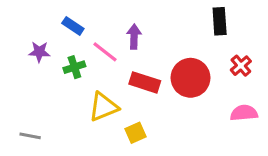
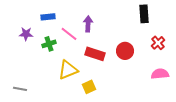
blue rectangle: (73, 26) -> (48, 17), turned -40
red circle: (191, 78) -> (125, 51), size x0.7

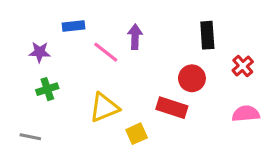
black rectangle: (144, 14) -> (207, 35), moved
green cross: (49, 44) -> (47, 89), moved
red rectangle: (95, 54) -> (172, 108), moved

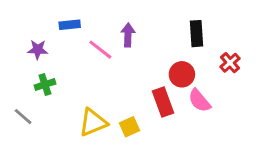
yellow triangle: (104, 108) -> (93, 122), moved
red rectangle: (172, 108) -> (163, 102), turned 52
pink semicircle: (246, 114) -> (199, 101), moved, turned -125
gray line: (30, 137) -> (23, 117), moved, turned 30

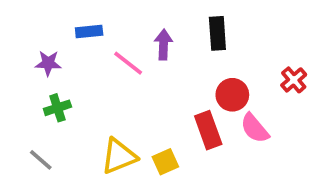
black rectangle: (196, 34) -> (217, 33), moved
gray line: (23, 117) -> (41, 160), moved

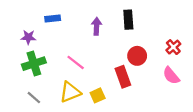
pink line: (128, 63) -> (76, 62), moved
green cross: (57, 108) -> (34, 64), size x1.5
pink semicircle: (255, 128) -> (171, 76), moved
gray line: (41, 160) -> (34, 98), moved

